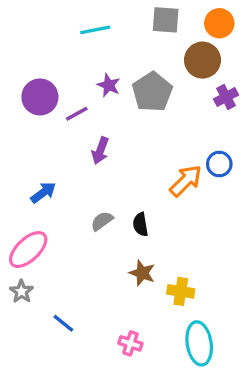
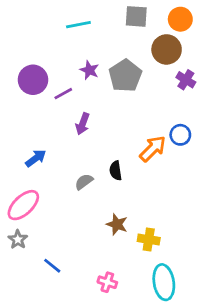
purple cross: (226, 97) -> (186, 80), turned -30
black semicircle: (140, 224) -> (116, 171), moved

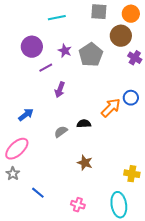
purple circle: (33, 80) -> (32, 47), moved
black semicircle: (116, 171) -> (84, 124), turned 96
yellow cross: (149, 240) -> (132, 174), moved

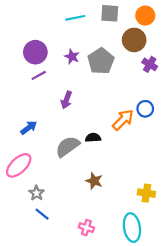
cyan line: (57, 18) -> (75, 18), moved
purple line: (46, 68) -> (39, 75), moved
gray semicircle: (61, 132) -> (68, 147), size x1.6
gray star: (13, 174) -> (36, 193), moved

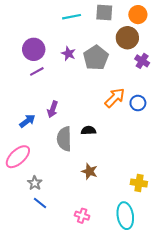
purple arrow: (66, 100) -> (53, 109), moved
orange arrow: (123, 120) -> (115, 98), moved
gray semicircle: (68, 147) -> (64, 139), turned -55

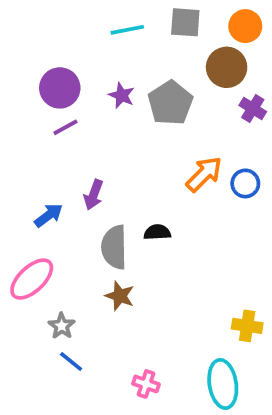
brown star: (89, 171) -> (120, 296), moved

